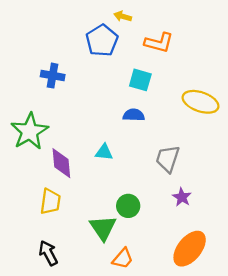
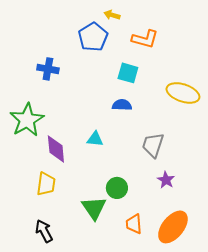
orange trapezoid: (123, 258) -> (134, 224), moved, turned 135

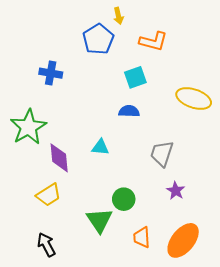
yellow arrow: (112, 15) -> (118, 16), turned -119
cyan square: (128, 73) -> (135, 77), turned -35
yellow trapezoid: (46, 184) -> (49, 195), turned 50

